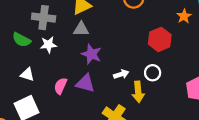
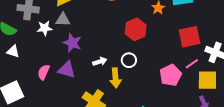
white star: (48, 45) -> (45, 28), moved
white triangle: (27, 74) -> (13, 51), moved

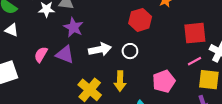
white arrow: (100, 62) -> (100, 49), size x1.5
pink pentagon: (171, 75) -> (164, 81), moved
yellow arrow: (115, 78) -> (120, 81), moved

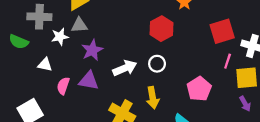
purple star: (73, 27) -> (92, 50), turned 30
white triangle: (12, 30) -> (45, 65), moved
pink line: (194, 61) -> (228, 61), turned -32

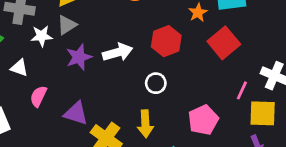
gray triangle: (79, 25) -> (67, 25), turned -36
red square: (222, 31) -> (224, 43), moved, turned -30
white arrow: (125, 68) -> (118, 52), moved
purple triangle: (89, 81) -> (76, 113), moved

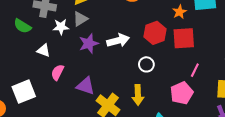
red square: (224, 43) -> (184, 38), moved, turned 35
pink line: (242, 90) -> (195, 70), moved

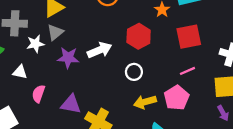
red square: (184, 38) -> (189, 37), moved
purple star: (89, 43) -> (68, 58), turned 30
pink line: (195, 70) -> (187, 71), turned 48
yellow arrow: (138, 95) -> (145, 102), moved, turned 84

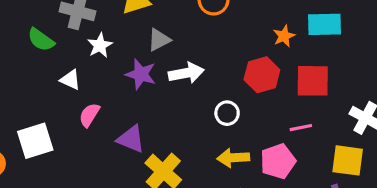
gray triangle: (55, 32) -> (159, 40), moved
red hexagon: (139, 36) -> (262, 75), moved
white star: (35, 44) -> (100, 45), turned -30

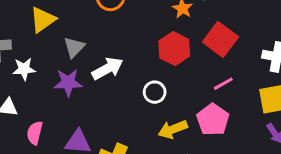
white star: (100, 45) -> (24, 69), turned -30
red square: (313, 81) -> (220, 39), turned -36

